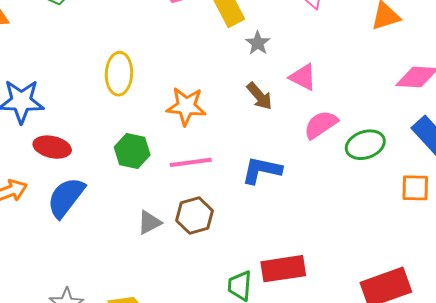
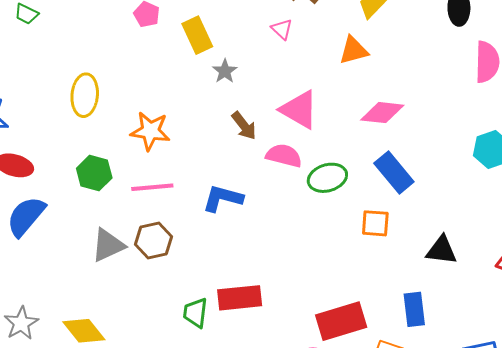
pink triangle: (303, 77) -> (299, 110), moved, size x1.4
brown arrow: (259, 96) -> (244, 126), moved
pink semicircle: (321, 125) -> (284, 156), turned 45
gray triangle: (149, 222) -> (108, 245), size x1.4

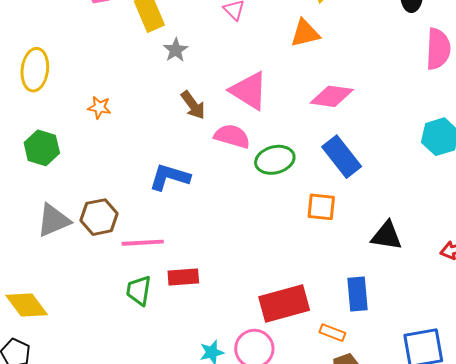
orange star: (150, 131) -> (99, 107), size x0.6
pink line: (152, 187) -> (143, 243), moved
red rectangle: (240, 298) -> (183, 277), size x0.7

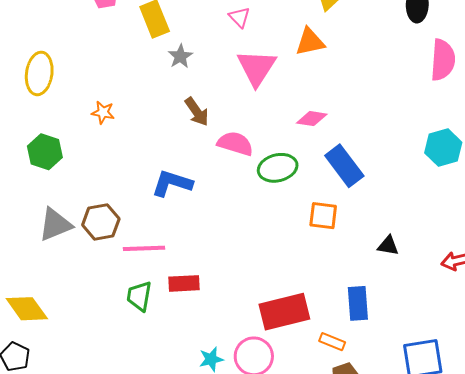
pink triangle: (249, 91) -> (257, 68), moved, turned 30
pink diamond: (332, 96) -> (312, 119), moved, size x0.7
black triangle: (387, 236) -> (388, 246), size x0.7

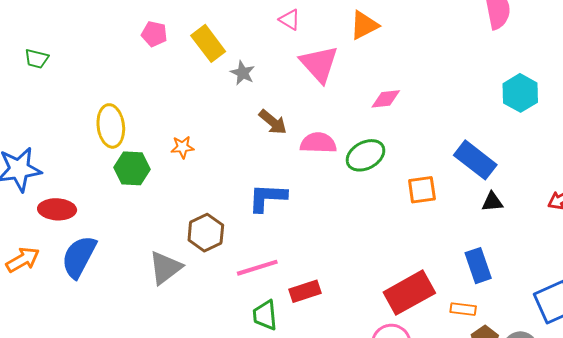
green hexagon: (45, 152) -> (132, 168), moved
blue rectangle: (344, 166) -> (475, 160), moved
brown hexagon: (101, 222) -> (206, 233), moved

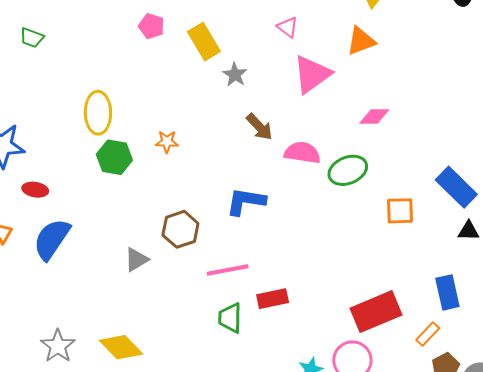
pink triangle: (319, 64) -> (312, 74), turned 30
red ellipse: (57, 209) -> (35, 190), size x0.7
gray triangle: (165, 268) -> (136, 260), size x0.7
orange rectangle: (463, 309) -> (428, 334), turned -60

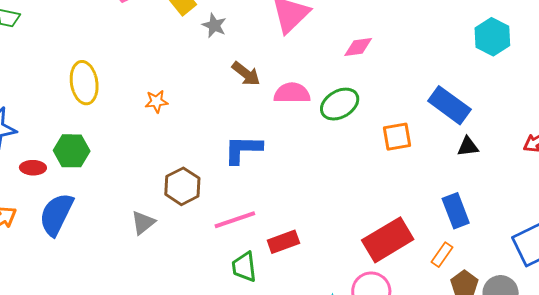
green hexagon: (114, 157) -> (72, 151), moved

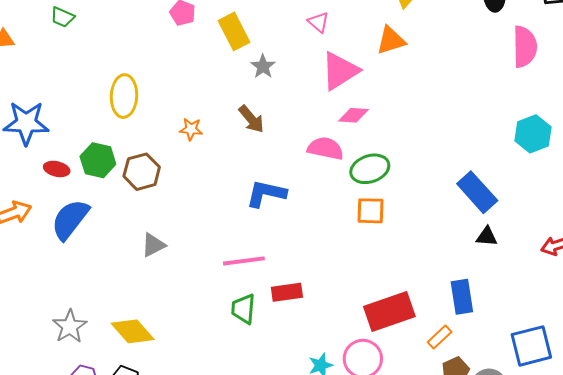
pink diamond: (358, 47) -> (354, 115), moved
brown arrow: (246, 74) -> (251, 119), moved
orange square: (397, 137) -> (371, 211), moved
brown hexagon: (182, 186) -> (142, 172), moved

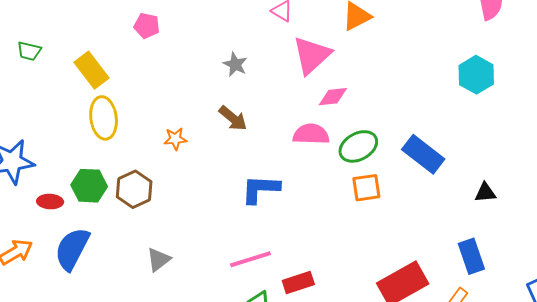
yellow rectangle: (234, 31) -> (92, 70), moved
cyan hexagon: (533, 134) -> (476, 75), moved
blue rectangle: (477, 192) -> (423, 154), moved

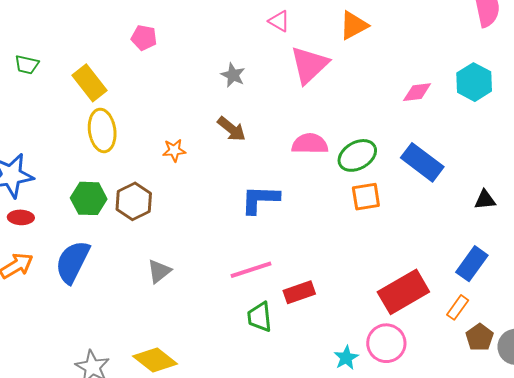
pink diamond: (333, 97) -> (417, 92), moved
red ellipse: (50, 202) -> (21, 217), moved
blue rectangle: (471, 256) -> (472, 264), turned 56

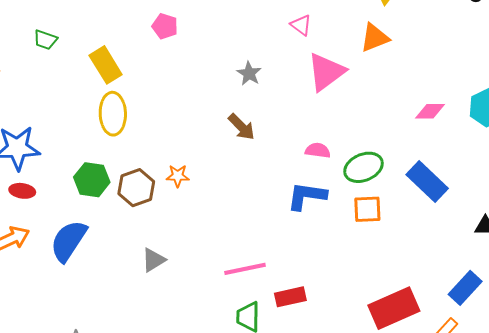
pink semicircle: (310, 144) -> (318, 150), size x0.7
orange star: (174, 150) -> (178, 176), moved
blue L-shape: (260, 199) -> (307, 196), moved

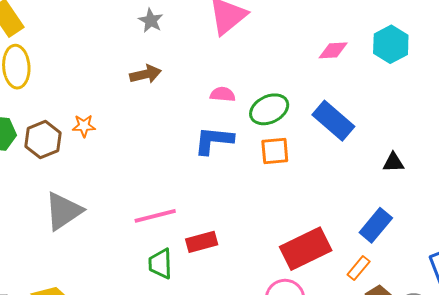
brown arrow: (242, 127) -> (146, 74), turned -56
gray triangle: (153, 260) -> (63, 211), size x1.6

